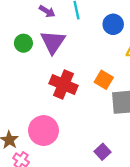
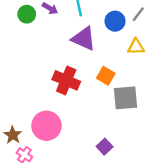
purple triangle: (53, 42) -> (84, 39), moved, turned -40
green circle: (23, 43) -> (27, 14), moved

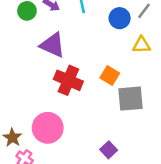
purple triangle: (84, 39) -> (53, 45), moved

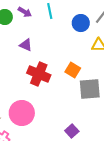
purple triangle: (53, 45) -> (26, 45), size x0.6

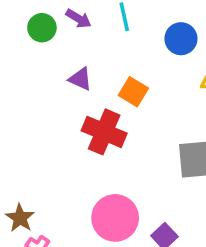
orange square: (73, 70) -> (133, 92), moved
pink circle: (22, 113) -> (115, 218), moved

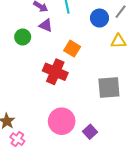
green circle: (42, 28) -> (23, 37), moved
purple triangle: (80, 79) -> (46, 25), moved

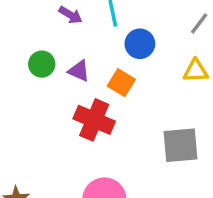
blue circle: (100, 18) -> (140, 44), moved
purple triangle: (46, 25) -> (79, 71), moved

